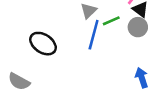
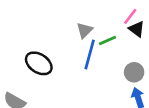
gray circle: (138, 27) -> (134, 72), moved

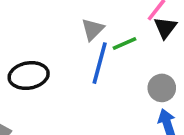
black triangle: (137, 29) -> (165, 28), turned 30
black ellipse: (39, 63) -> (29, 76), turned -44

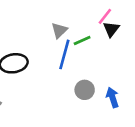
gray circle: (162, 88) -> (85, 90), moved

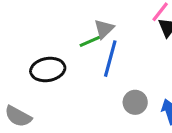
green line: (82, 41) -> (90, 41), moved

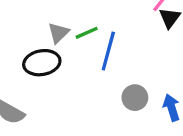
gray triangle: (104, 29) -> (58, 33), moved

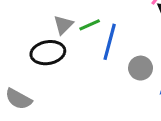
gray circle: (135, 98) -> (140, 68), moved

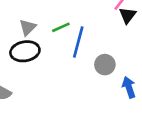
gray triangle: (63, 25) -> (28, 27), moved

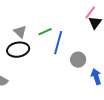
gray triangle: (28, 27) -> (20, 32), turned -32

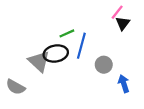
gray triangle: (20, 32) -> (39, 61), moved, size x1.5
black ellipse: (18, 50) -> (56, 54), moved

